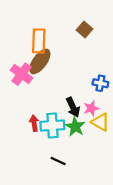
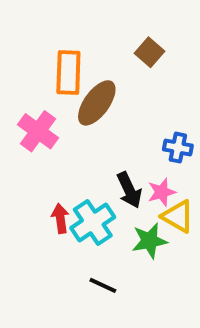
brown ellipse: (40, 61) -> (97, 103), moved
cyan cross: (52, 125) -> (93, 223), turned -30
green star: (75, 127) -> (149, 241), moved, turned 30

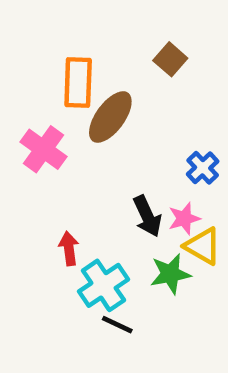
blue cross: (178, 148) -> (203, 168), turned 36
cyan cross: (93, 223) -> (103, 285), moved

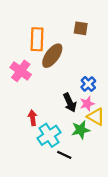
brown square: (170, 59) -> (81, 28), turned -32
blue cross: (203, 168) -> (88, 84), moved
black line: (117, 325) -> (64, 155), moved

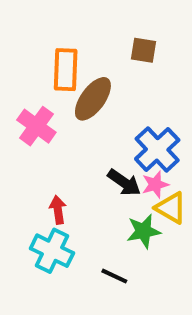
blue cross: (88, 84) -> (157, 149), size x1.6
black arrow: (70, 103) -> (124, 183), turned -30
cyan cross: (49, 135) -> (52, 251), moved, turned -30

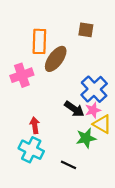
pink cross: (36, 126) -> (22, 75), turned 35

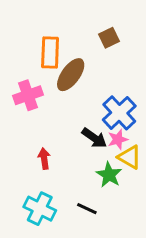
brown square: (86, 30) -> (109, 38), turned -35
green star: (86, 138) -> (109, 175), turned -30
cyan cross: (31, 150) -> (40, 209), moved

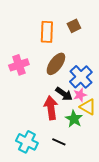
orange rectangle: (50, 53) -> (47, 32), moved
brown ellipse: (71, 75) -> (56, 64), moved
red arrow: (44, 159) -> (51, 108), moved, size x1.6

